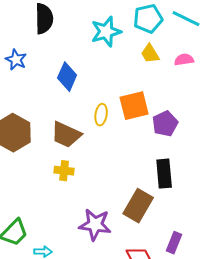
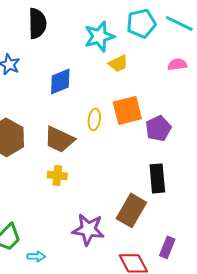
yellow trapezoid: (150, 54) -> (118, 63), moved, turned -85
blue diamond: (67, 77) -> (60, 81), turned 44

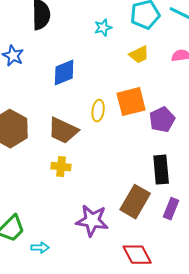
cyan star: (99, 36) -> (103, 28), size x0.6
yellow trapezoid: (118, 63) -> (139, 55), moved
purple rectangle: (167, 247) -> (171, 209), moved

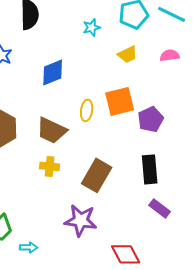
brown rectangle: (135, 202) -> (97, 175), moved
purple rectangle: (171, 209) -> (160, 208), turned -75

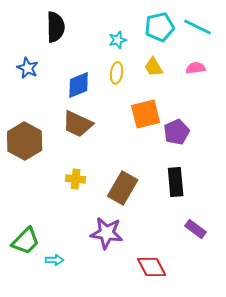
yellow trapezoid: (128, 54) -> (154, 67), turned 85
yellow ellipse: (87, 110) -> (117, 73), moved
brown trapezoid: (52, 130) -> (78, 124), moved
purple rectangle: (160, 208) -> (196, 229), moved

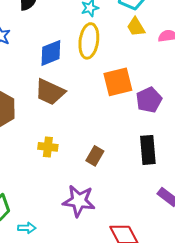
yellow trapezoid: (154, 67) -> (136, 27), moved
yellow ellipse: (117, 73) -> (89, 41), size x1.6
brown rectangle: (123, 188) -> (95, 156), size x0.6

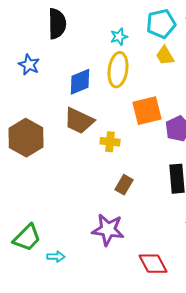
yellow cross: (48, 147) -> (110, 142), moved

